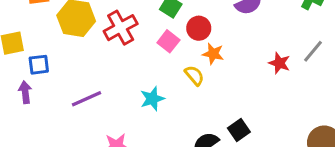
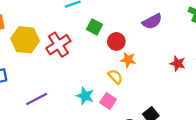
pink square: (168, 41) -> (108, 101), moved
cyan star: (152, 99) -> (85, 96), turned -30

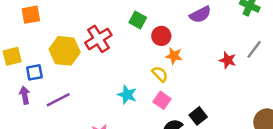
yellow hexagon: (25, 40) -> (65, 51), moved
purple line: (37, 99) -> (58, 100), moved
pink square: (108, 101) -> (162, 100), moved

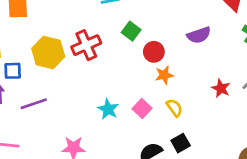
orange star: (174, 56) -> (164, 75), turned -30
yellow semicircle: (160, 74) -> (174, 108), moved
pink square: (162, 100) -> (142, 108), moved

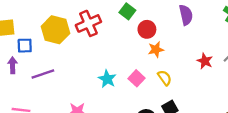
purple semicircle: (199, 35) -> (186, 15), turned -84

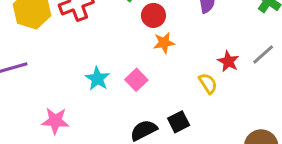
yellow semicircle: (165, 78) -> (208, 83), moved

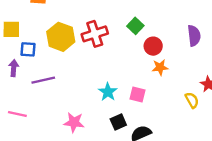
pink square: (136, 80) -> (137, 94), turned -35
black square: (179, 122) -> (118, 122), moved

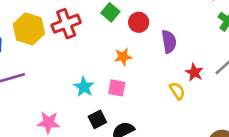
purple semicircle: (194, 36) -> (169, 42), moved
red circle: (153, 46) -> (139, 22), moved
orange star: (160, 67) -> (123, 57), moved

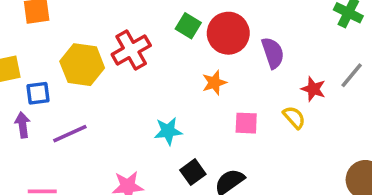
red circle: (139, 22) -> (228, 33), size x1.5
cyan star: (84, 87) -> (168, 131), turned -30
pink square: (117, 88) -> (246, 123), moved

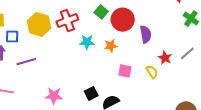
cyan star: (168, 131) -> (87, 42), moved

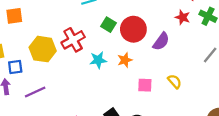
purple semicircle: (146, 34) -> (161, 41), turned 54
red star: (165, 58) -> (183, 17), moved

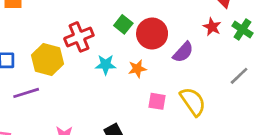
yellow hexagon: (43, 49) -> (47, 59), moved
yellow semicircle: (175, 81) -> (193, 102), size x1.6

